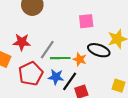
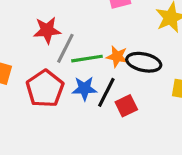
red star: (22, 42) -> (47, 30), moved
black ellipse: (99, 50) -> (144, 62), moved

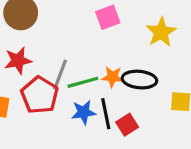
red star: (47, 30) -> (18, 60), moved
red pentagon: (45, 89) -> (40, 95), moved
black line: (106, 92) -> (106, 114), turned -32

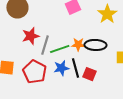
red star: (18, 60) -> (31, 36), moved
red pentagon: (40, 95) -> (35, 72), moved
red square: (127, 125) -> (89, 74), turned -32

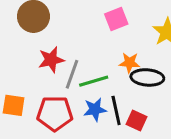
orange star: (78, 44) -> (129, 63), moved
red pentagon: (35, 72) -> (55, 113), turned -30

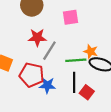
pink square: (116, 19) -> (71, 17), moved
green line: (94, 81) -> (76, 60), moved
blue star: (95, 110) -> (47, 85), moved

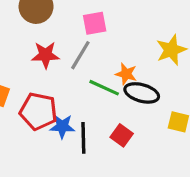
gray line: (49, 51) -> (80, 55), moved
green line: (76, 60) -> (104, 88), turned 30
black line: (74, 82) -> (83, 138), moved

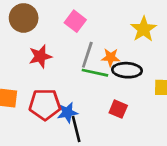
pink square: (95, 23) -> (75, 21), turned -30
gray line: (80, 55) -> (87, 55), moved
black line: (83, 138) -> (76, 129), moved

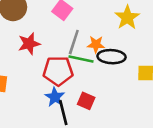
red pentagon: (45, 104) -> (58, 71), moved
red square: (118, 109) -> (86, 101), moved
blue star: (67, 112) -> (55, 97), turned -30

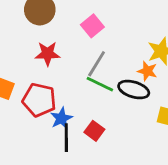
orange star: (96, 44) -> (147, 71), moved
red pentagon: (58, 71) -> (39, 100), moved

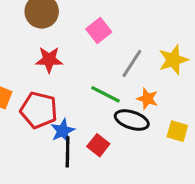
gray line: (97, 64) -> (132, 63), moved
orange star: (147, 71) -> (147, 99), moved
black ellipse: (134, 90) -> (132, 120), moved

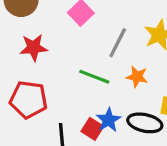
black ellipse: (132, 120) -> (145, 123), moved
blue star: (63, 131) -> (109, 120), moved

